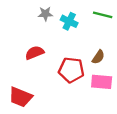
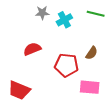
cyan cross: (69, 21) -> (64, 20), turned 35
pink rectangle: (102, 82) -> (90, 87), moved

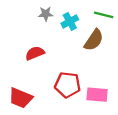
brown semicircle: (92, 53) -> (94, 40), moved, size x1.5
red pentagon: (66, 65) -> (68, 85), moved

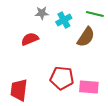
red semicircle: (35, 53) -> (30, 39), moved
red trapezoid: (21, 98) -> (19, 90), turned 75

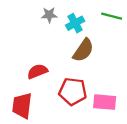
brown semicircle: (86, 37) -> (83, 50), moved
red semicircle: (30, 39) -> (37, 71), moved

